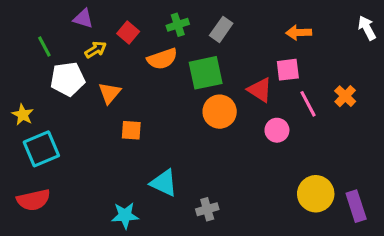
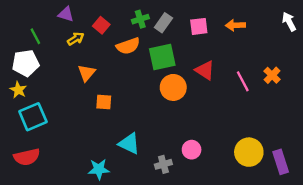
gray rectangle: (221, 29) -> (163, 23), moved
pink square: (288, 70) -> (199, 26), moved
white pentagon: (68, 79) -> (26, 63), moved
pink circle: (277, 130) -> (192, 150), moved

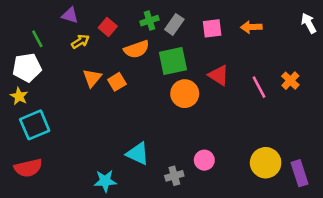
orange square: (104, 102) -> (117, 82), moved, turned -35

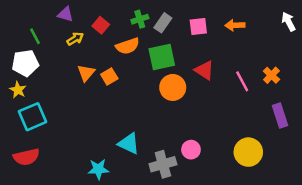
purple rectangle: (299, 173) -> (280, 115), moved
gray cross: (174, 176) -> (163, 164), size x1.5

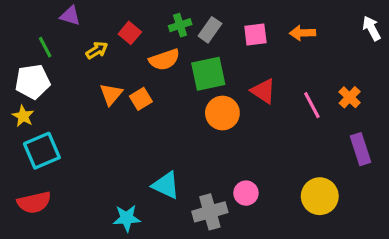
purple triangle: (65, 14) -> (70, 16), moved

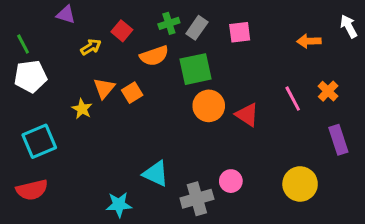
orange arrow: (302, 33) -> (309, 41), moved
green line: (45, 47) -> (23, 44), moved
red triangle: (263, 91) -> (247, 115), moved
yellow star: (23, 116) -> (82, 109), moved

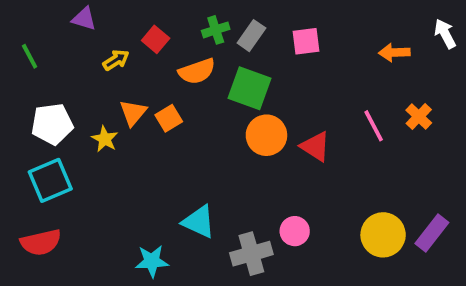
green square: (195, 69) -> (250, 88), turned 32
white pentagon: (30, 76) -> (52, 124), moved
purple rectangle: (338, 140) -> (432, 233), moved, turned 56

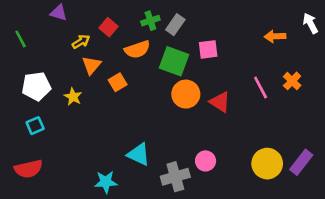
pink square: (306, 41) -> (208, 49), moved
orange triangle: (133, 113) -> (91, 65), moved
cyan square: (50, 180) -> (35, 126), size x0.6

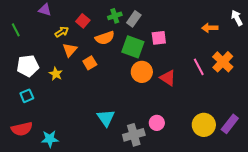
orange cross: (292, 81) -> (223, 62), size x1.5
cyan triangle: (139, 154) -> (106, 118), turned 30
cyan star: (106, 182) -> (50, 139), moved

